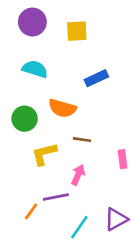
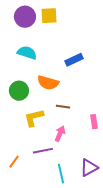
yellow square: (77, 31) -> (49, 16), moved
orange line: (31, 211) -> (14, 162), moved
cyan line: (79, 227) -> (61, 174), turned -48

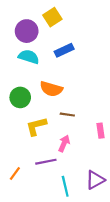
yellow square: (49, 16) -> (52, 17), turned -30
purple circle: (25, 17) -> (27, 31), moved
blue rectangle: (74, 60) -> (64, 50), moved

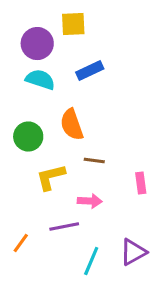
yellow square: (52, 17) -> (73, 24), turned 30
orange semicircle: (51, 89) -> (72, 125), turned 55
pink arrow: (64, 143) -> (90, 201), turned 70
cyan line: (65, 186) -> (91, 261), turned 36

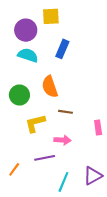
blue rectangle: (90, 71) -> (62, 49), turned -42

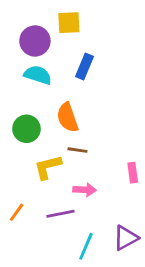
brown line: (66, 112) -> (77, 150), moved
orange line: (14, 169) -> (17, 212), moved

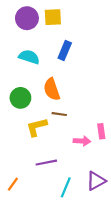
purple circle: (35, 41) -> (27, 18), moved
pink arrow: (85, 190) -> (82, 141), moved
orange line: (17, 212) -> (13, 184), moved

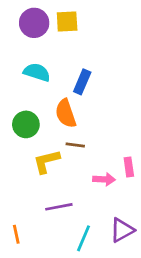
blue rectangle: (65, 51) -> (82, 82), moved
orange line: (13, 184) -> (16, 234), turned -48

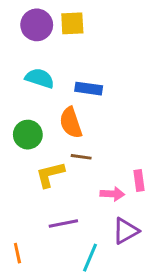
blue rectangle: (82, 82) -> (89, 89), turned 75
purple triangle: (122, 230) -> (126, 231), moved

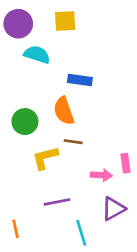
purple circle: (37, 25) -> (18, 24), moved
cyan semicircle: (40, 78) -> (37, 55), moved
cyan line: (90, 258) -> (81, 233), turned -40

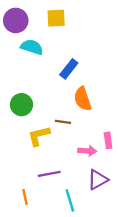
blue rectangle: (80, 80) -> (69, 69), turned -60
orange semicircle: (64, 111) -> (83, 99), moved
orange line: (16, 229) -> (25, 197), moved

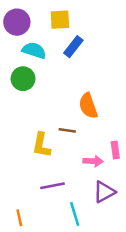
blue rectangle: (69, 69) -> (73, 47), moved
green circle: (21, 105) -> (23, 79), moved
yellow L-shape: (39, 136) -> (41, 145), turned -65
orange line: (25, 197) -> (19, 218), moved

